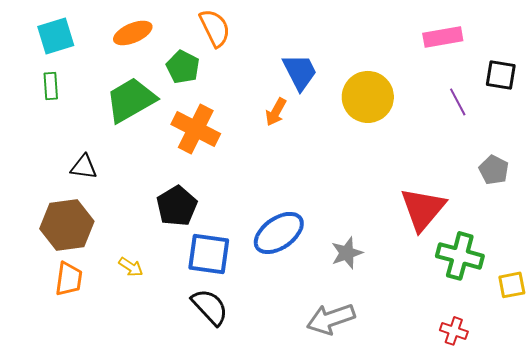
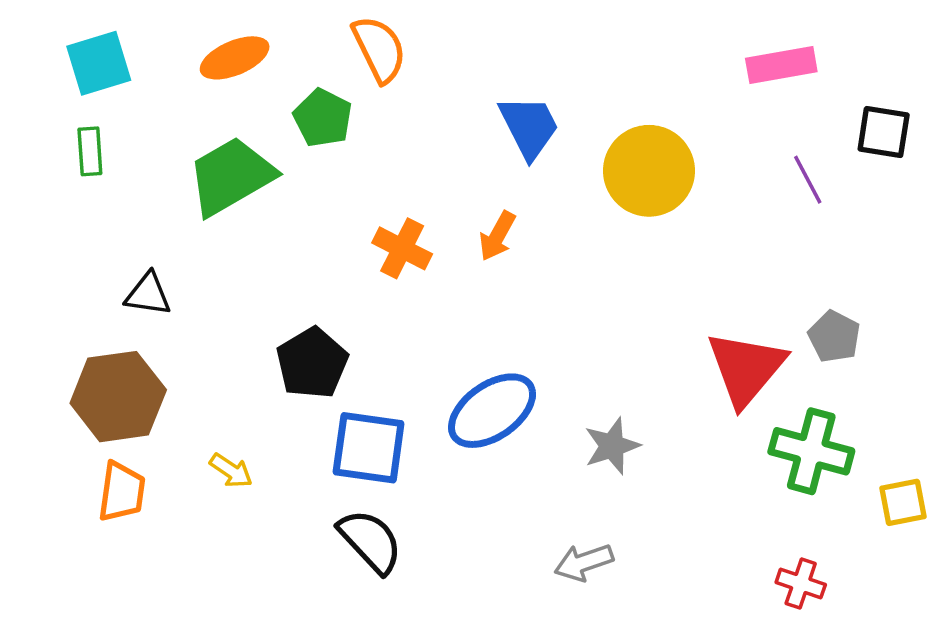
orange arrow: (276, 112) -> (497, 236), moved
orange cross: (196, 129) -> (402, 248), moved, size x0.7
gray pentagon: (494, 170) -> (834, 337), moved
gray arrow: (331, 319) -> (584, 562), size x0.7

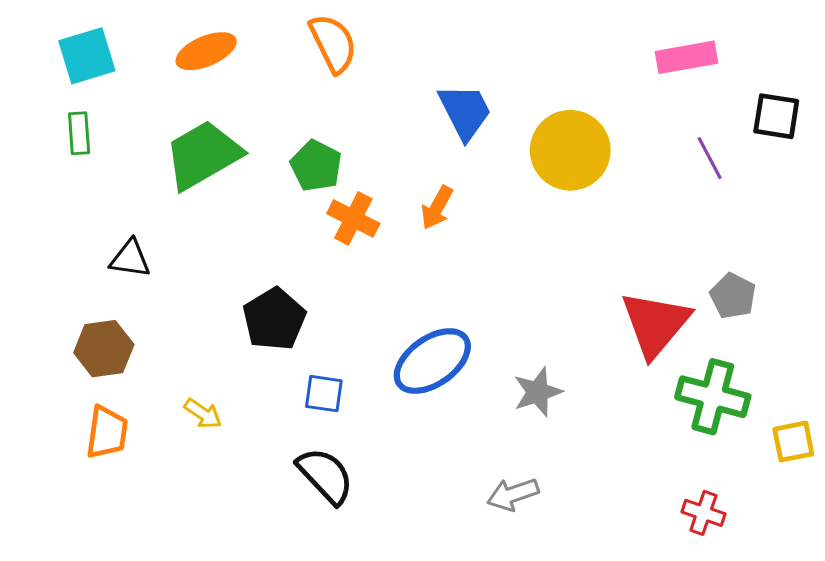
green pentagon: (323, 118) -> (316, 166), moved
brown hexagon: (118, 397) -> (104, 349), size x0.7
blue square: (369, 448) -> (324, 394), size x0.6

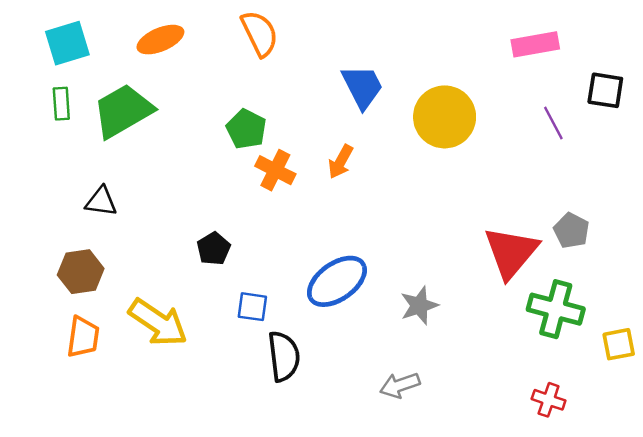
green trapezoid: (203, 155) -> (123, 111), moved
black pentagon: (274, 319) -> (214, 249), size x0.7
yellow arrow: (203, 414) -> (158, 322), size x2.0
black semicircle: (325, 476) -> (284, 356), moved, turned 36

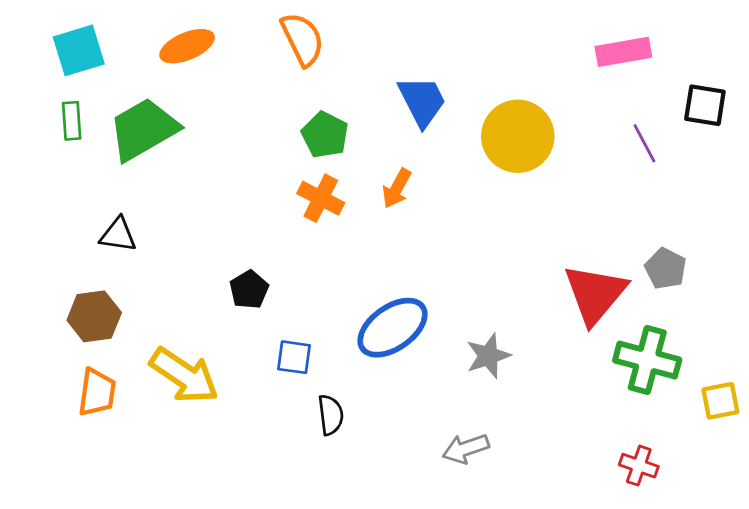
green pentagon: (246, 129) -> (325, 135), moved
black semicircle: (284, 356) -> (331, 415), size x0.7

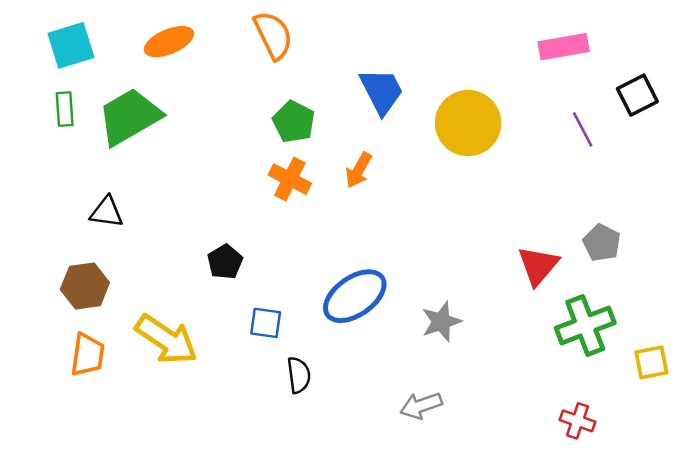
black square: (705, 105) -> (637, 95), turned -36
red triangle: (595, 294) -> (538, 266), size x0.7
green cross: (647, 360) -> (585, 325), turned -36

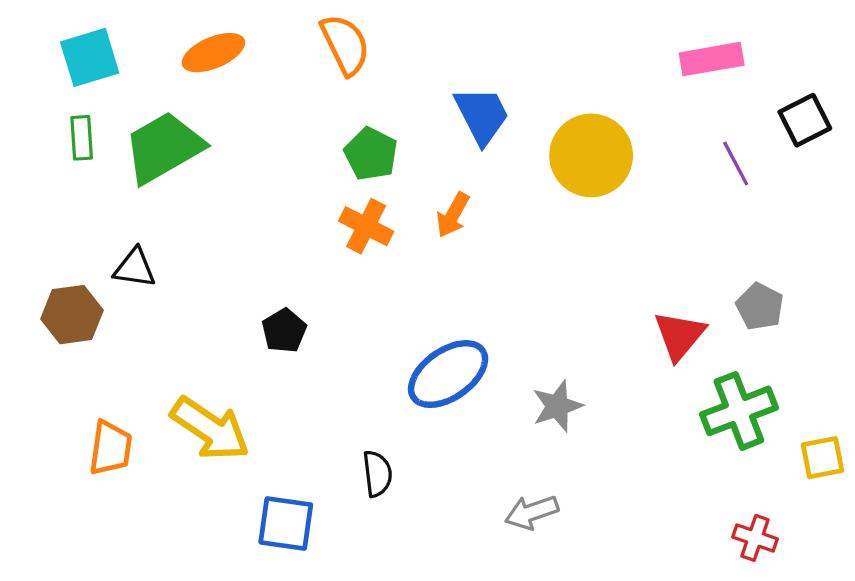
brown hexagon: (85, 286) -> (72, 315), moved
blue square: (266, 323) -> (286, 523), moved, size x1.4
red cross: (578, 421) -> (755, 538), moved

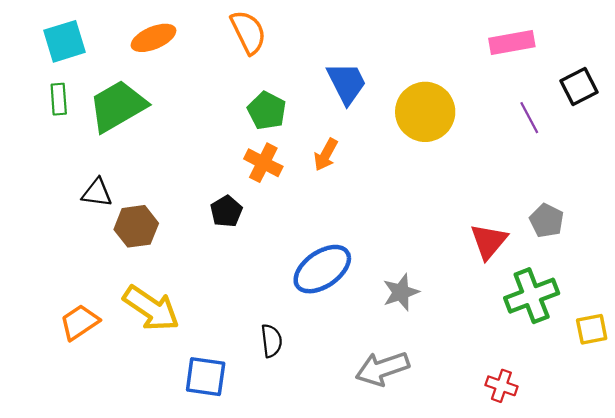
brown hexagon: (72, 315) -> (136, 226), moved
black pentagon: (284, 331) -> (226, 211), moved
orange trapezoid: (111, 448) -> (80, 322), turned -132
gray arrow: (532, 512) -> (382, 368), size x1.4
red cross: (755, 538) -> (501, 386), moved

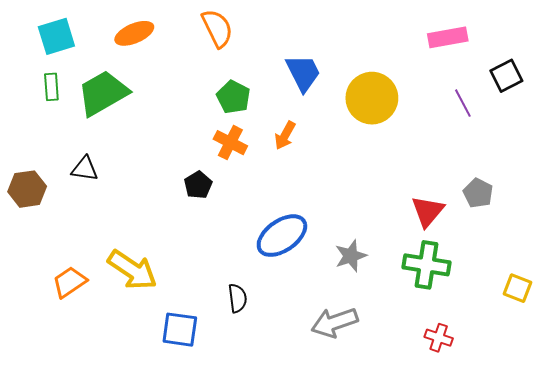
brown hexagon: (136, 226) -> (27, 189), moved
green cross: (532, 296) -> (427, 265), moved, turned 30
yellow square: (592, 329) -> (517, 288), turned 32

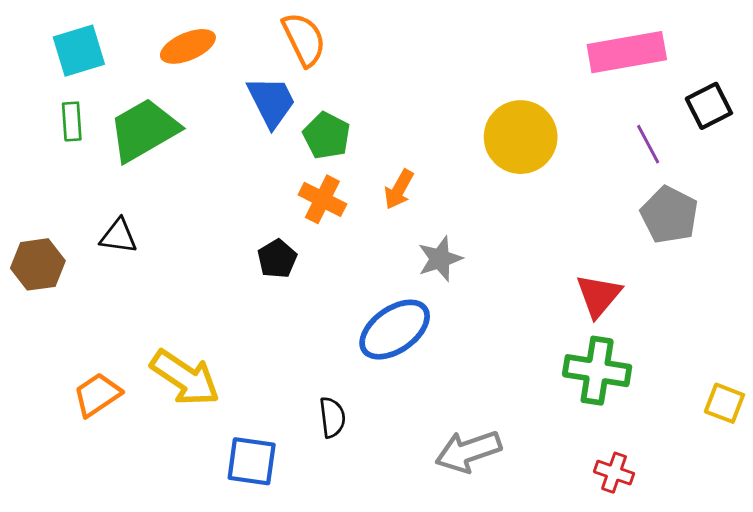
pink rectangle: (448, 37) -> (627, 52), size x1.4
blue trapezoid: (303, 73) -> (271, 102), moved
gray pentagon: (478, 193) -> (669, 215), moved, size x1.4
gray star: (351, 256) -> (440, 259), moved

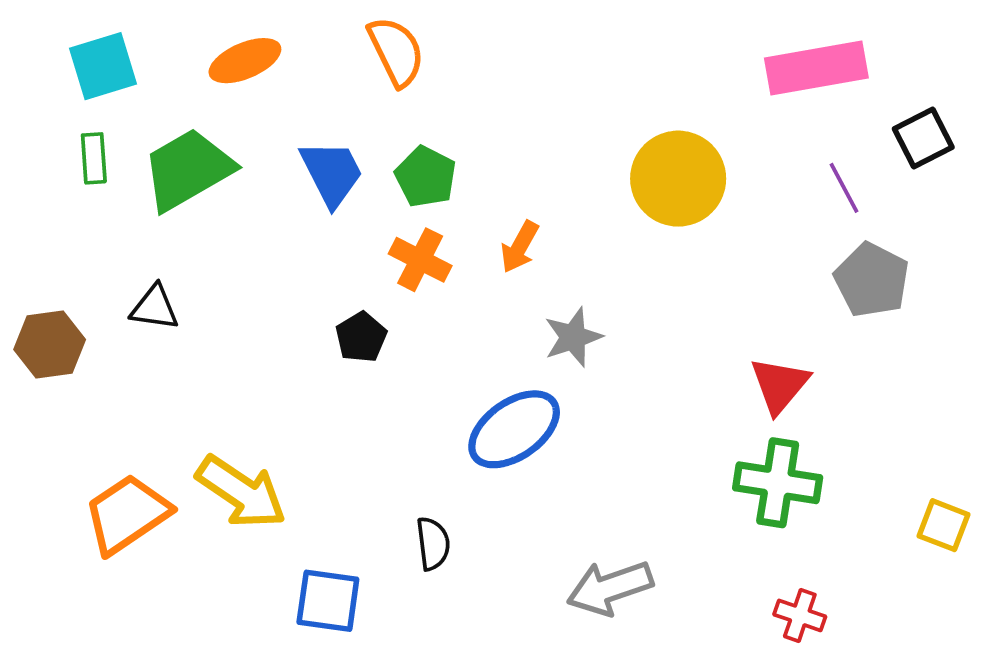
blue trapezoid: (271, 102) -> (332, 173), moved
orange trapezoid: (97, 395) -> (127, 514), size x1.4

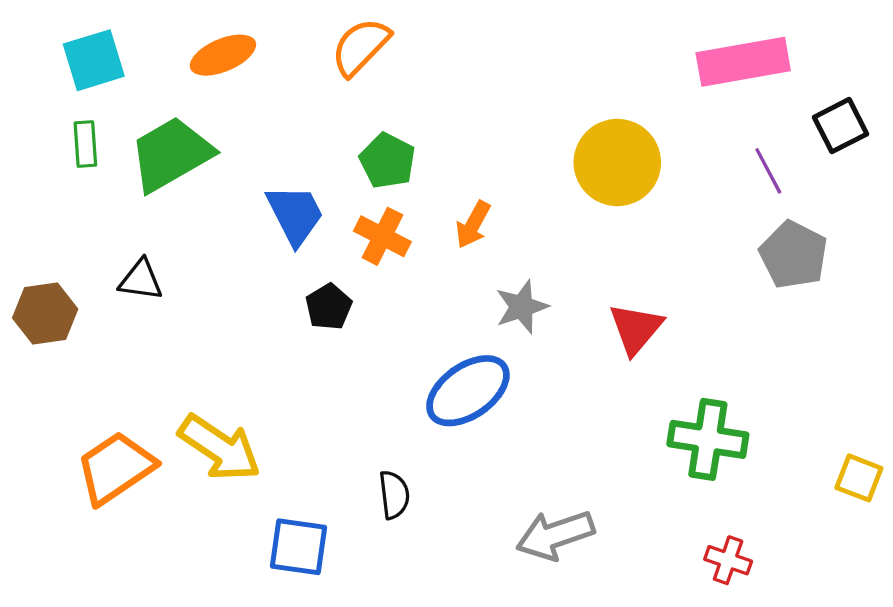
orange semicircle: (396, 51) -> (361, 47), turned -110
blue trapezoid: (332, 173) -> (295, 215), moved
red triangle: (780, 385) -> (636, 329), moved

